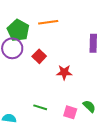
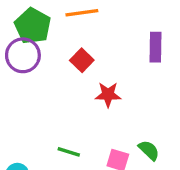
red square: (39, 56) -> (82, 60), moved

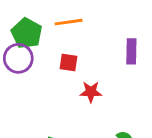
red square: (82, 60) -> (69, 63), turned -36

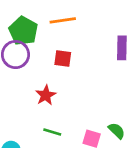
red star: (91, 92) -> (46, 95), moved, turned -30

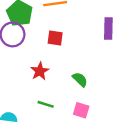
green semicircle: (117, 131) -> (80, 79), moved

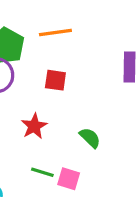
pink square: (81, 110) -> (69, 179), moved

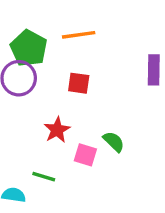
green line: (42, 172) -> (44, 177), moved
pink square: (69, 179) -> (85, 155), moved

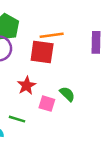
orange line: (79, 35) -> (52, 35), moved
red square: (79, 83) -> (42, 52), size x1.5

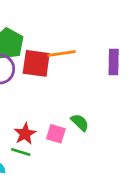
red square: (42, 52) -> (36, 63), moved
red star: (27, 86) -> (25, 134), moved

